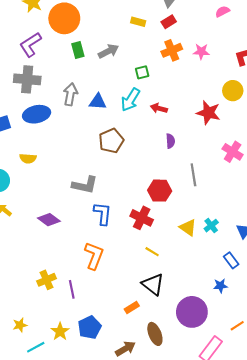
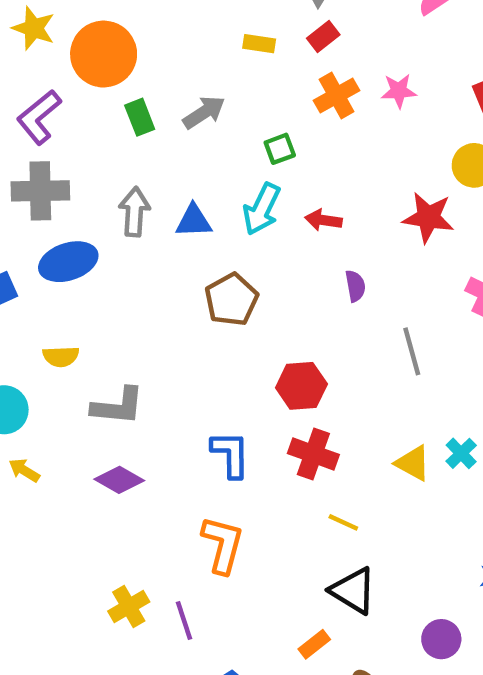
gray L-shape: (85, 185) -> (118, 406), moved
red hexagon: (160, 191) -> (301, 386), moved
purple circle: (192, 312) -> (441, 639), size x0.6

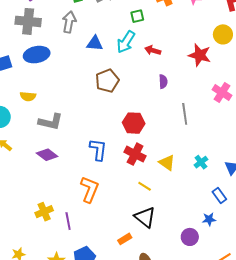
gray arrow: (134, 212) -> (69, 22), moved
yellow triangle: (413, 463) -> (167, 163), moved
purple circle: (441, 639) -> (190, 237), moved

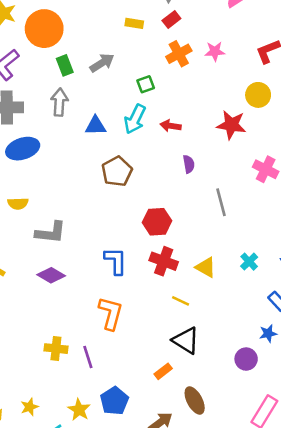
yellow cross: (44, 212) -> (56, 349), turned 36

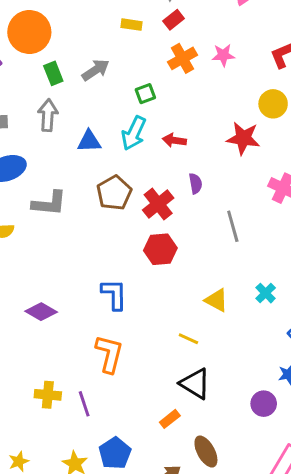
gray L-shape: (51, 233) -> (49, 203), moved
red cross: (164, 261) -> (158, 204), moved, turned 32

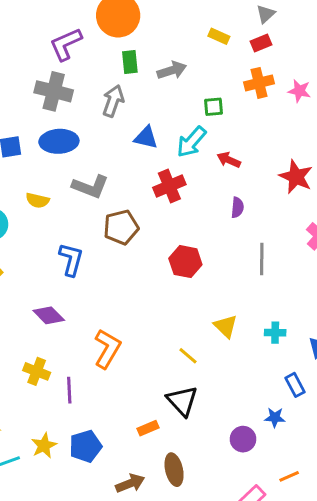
brown pentagon: (114, 193) -> (121, 227), moved
red cross: (158, 204) -> (169, 186), moved
cyan cross: (266, 293) -> (275, 333), turned 30
blue L-shape: (114, 294) -> (71, 259), moved
purple diamond: (41, 312) -> (49, 315), moved

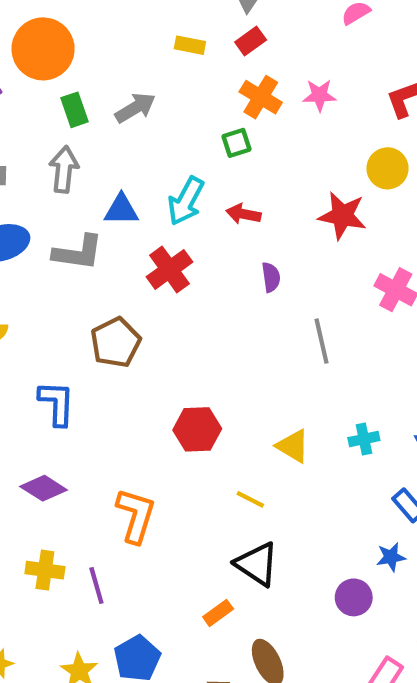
orange cross: (259, 83) -> (261, 97), turned -32
green square: (213, 107) -> (237, 143), moved
gray L-shape: (90, 187) -> (78, 253), moved
red hexagon: (185, 262) -> (197, 429), moved

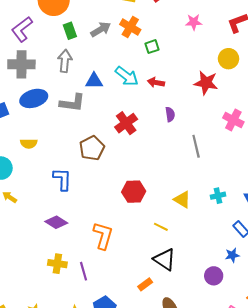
orange cross: (261, 97) -> (130, 27), moved
cyan arrow: (186, 201) -> (127, 76), turned -80
red cross: (169, 269) -> (126, 123), moved

